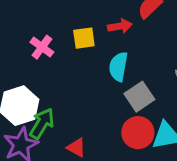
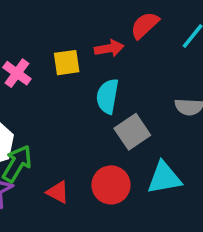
red circle: (138, 133) -> (111, 185), moved

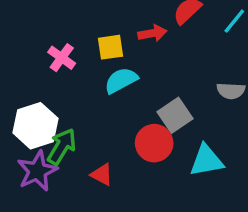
cyan semicircle: (107, 96) -> (121, 80), moved, turned 52
red circle: (111, 185) -> (154, 143), moved

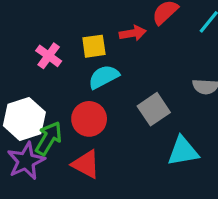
red circle: (154, 143) -> (89, 119), moved
red triangle: (102, 175) -> (86, 164), size x1.4

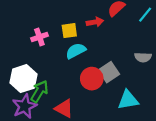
pink cross: (49, 56) -> (39, 37), turned 35
red circle: (89, 119) -> (92, 79), moved

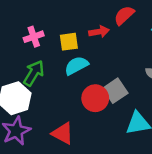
pink cross: (39, 37) -> (34, 37), moved
green arrow: (39, 91) -> (34, 73), moved

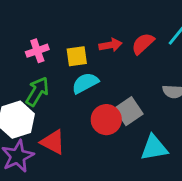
red semicircle: (124, 15) -> (143, 44), moved
red triangle: (63, 133) -> (53, 142), moved

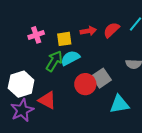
green arrow: (37, 91) -> (54, 61), moved

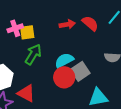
red semicircle: (111, 30) -> (90, 23), turned 84
yellow square: (64, 39) -> (27, 32), moved
cyan semicircle: (70, 58) -> (64, 60), moved

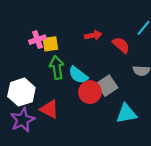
red semicircle: (90, 23) -> (121, 45), moved
green arrow: (33, 54) -> (57, 67), turned -40
cyan semicircle: (64, 60) -> (78, 75), moved, turned -114

